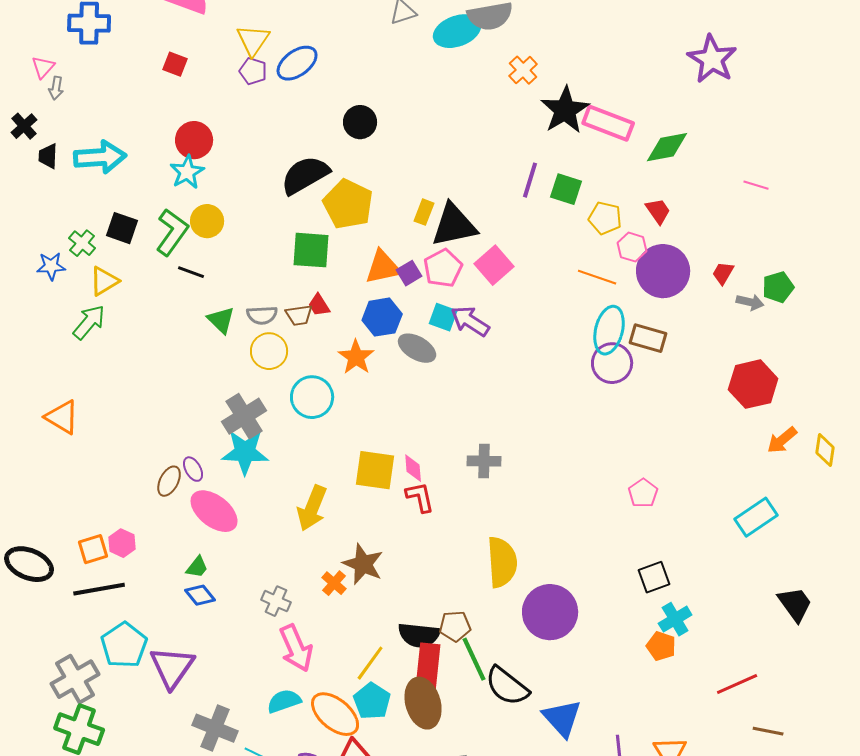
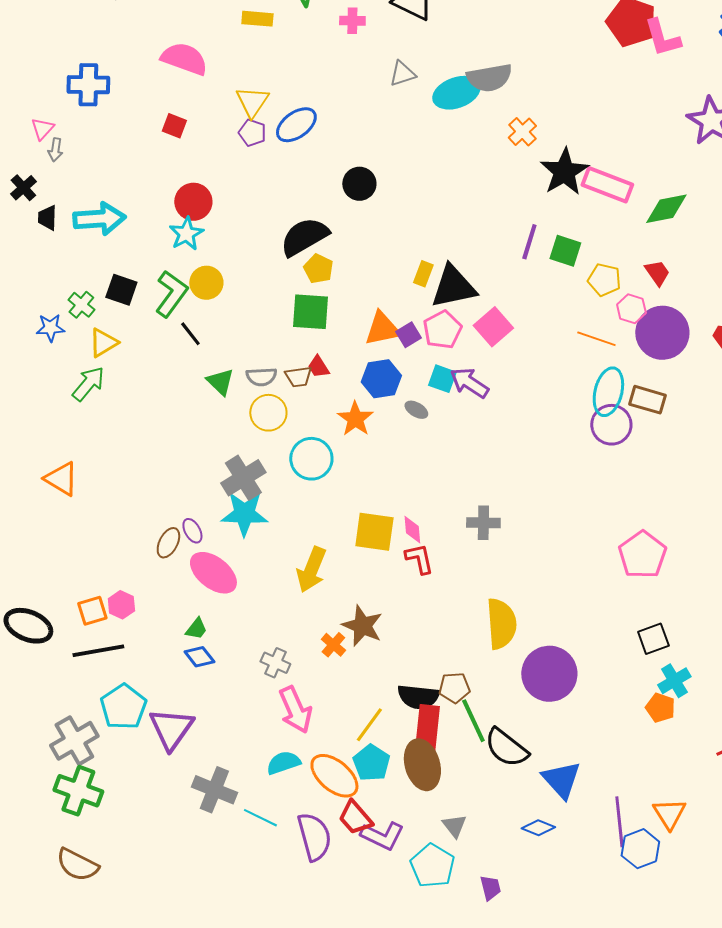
yellow pentagon: (348, 204) -> (318, 269), moved, size x0.6
black line: (191, 272) -> (190, 334), turned 32
gray ellipse: (417, 348) -> (416, 410), size x0.6
pink pentagon: (643, 493) -> (642, 555), size x1.6

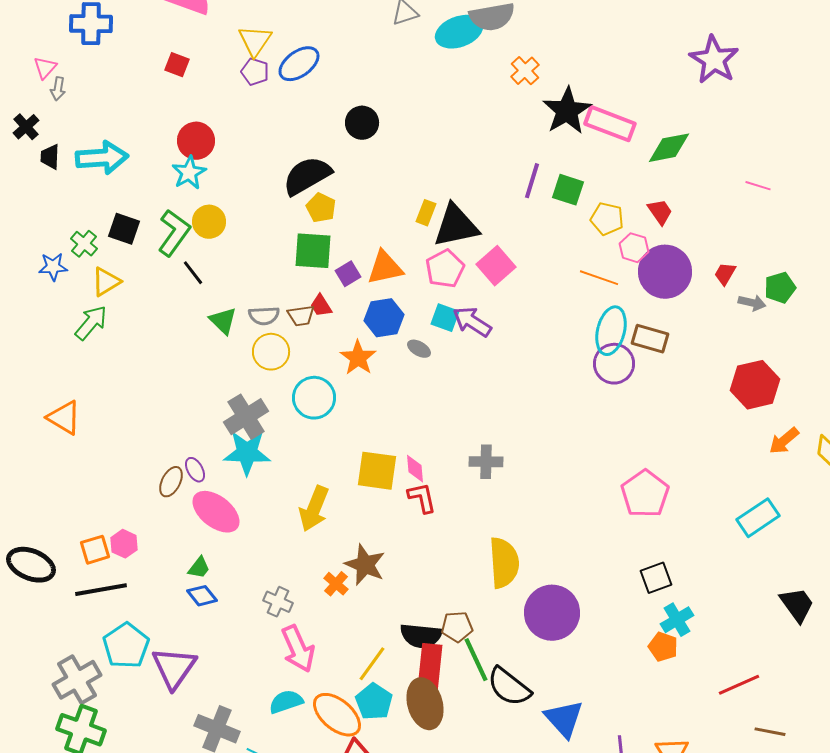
purple square: (408, 335) -> (348, 274), moved

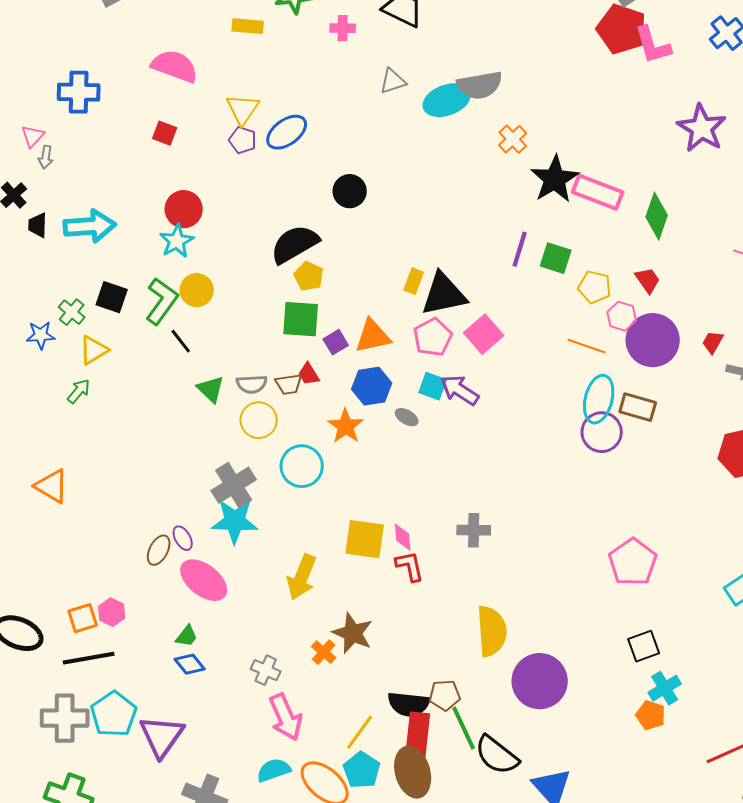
green diamond: (669, 148) -> (657, 216), turned -60
green arrow: (91, 323) -> (79, 391), size x0.7
gray cross: (77, 680) -> (65, 718), moved, turned 30

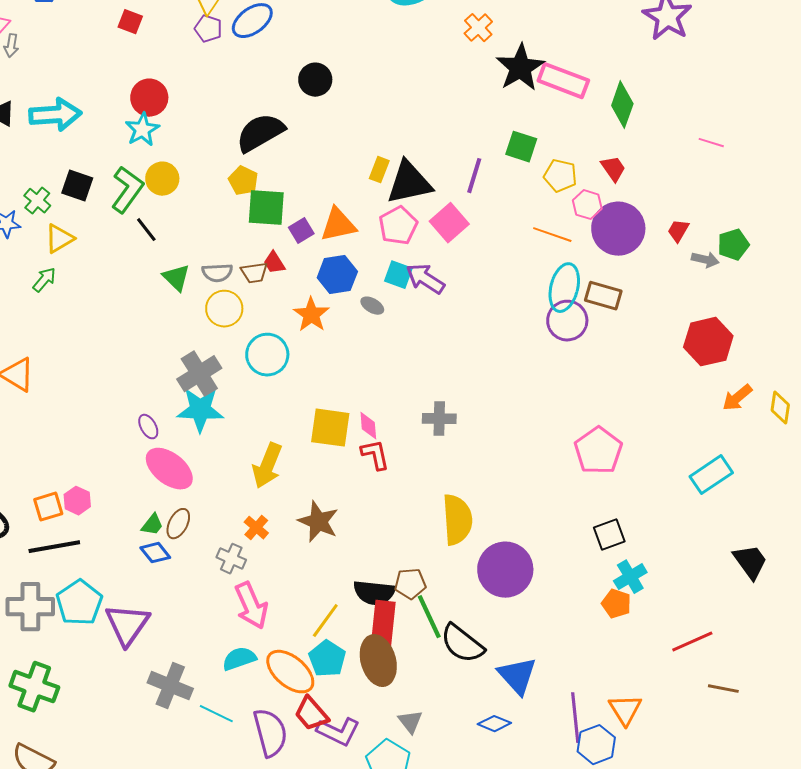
purple line: (520, 249) -> (474, 176), moved
yellow pentagon: (309, 276) -> (243, 181), moved
brown ellipse: (159, 550) -> (178, 524), moved
orange cross: (324, 652) -> (256, 528), moved

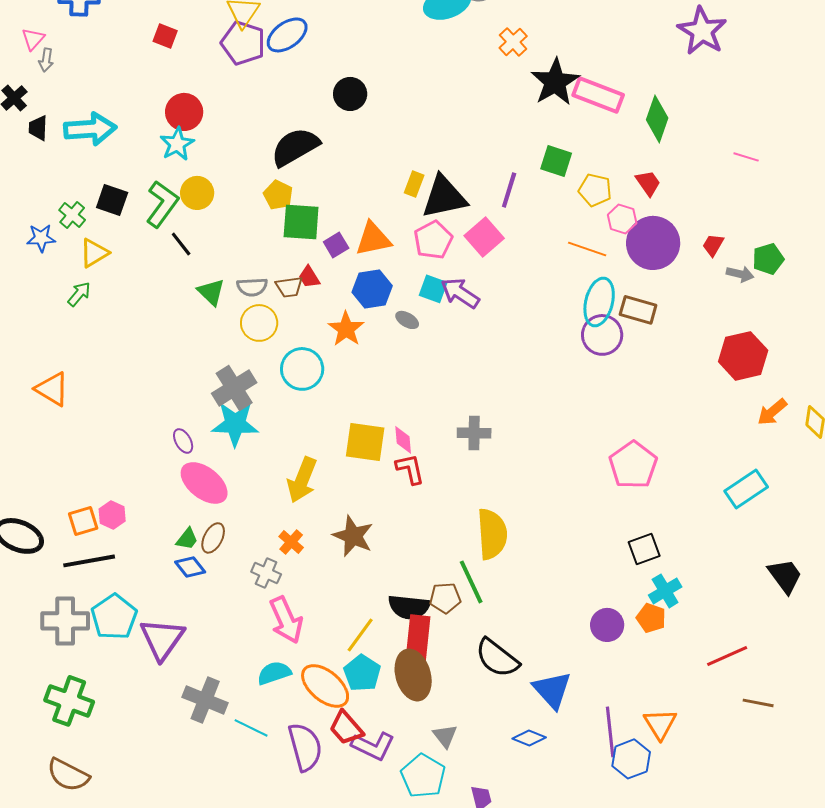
purple pentagon: (208, 29) -> (243, 43), size x1.6
purple circle: (505, 570) -> (607, 625), moved, size x0.6
green line: (429, 617) -> (471, 582), moved

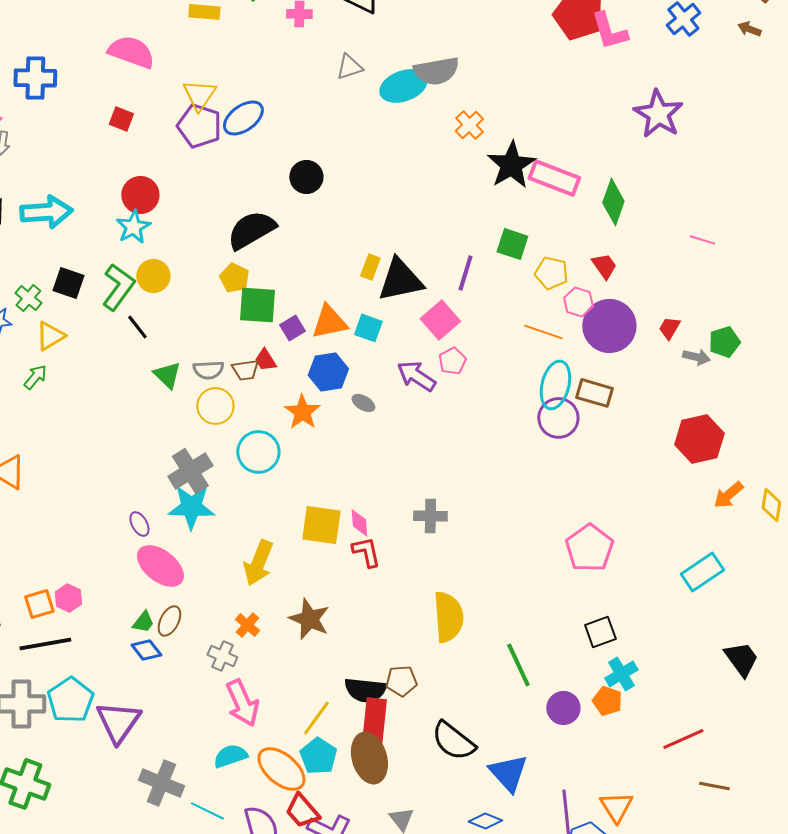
pink pentagon: (433, 240) -> (452, 361), moved, size x0.7
cyan square: (433, 289) -> (368, 328), moved
green line: (471, 582) -> (518, 665), moved

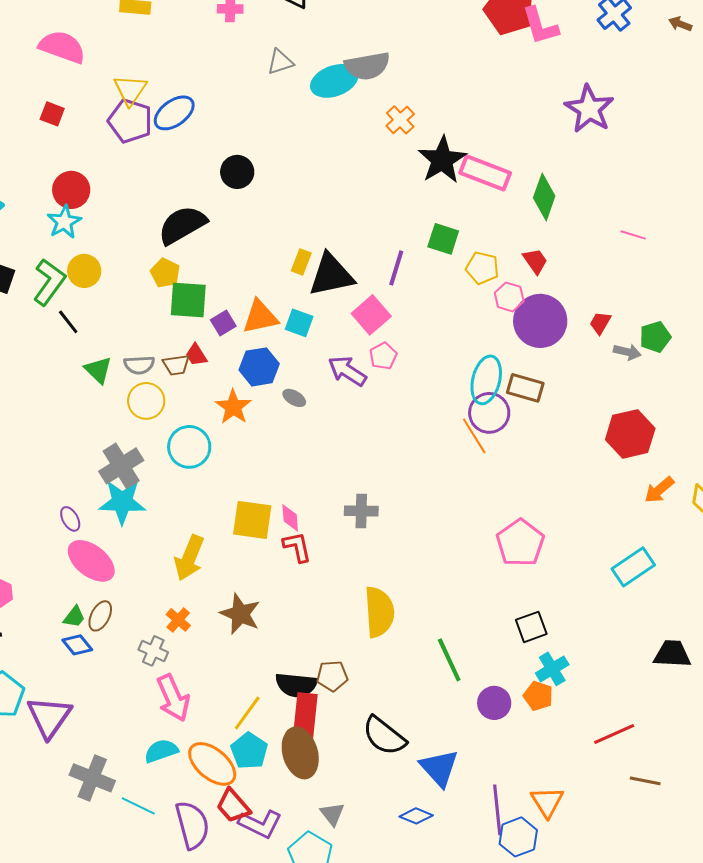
orange line: (543, 332) -> (474, 436), moved, turned 39
black trapezoid: (741, 659) -> (672, 654), turned -51

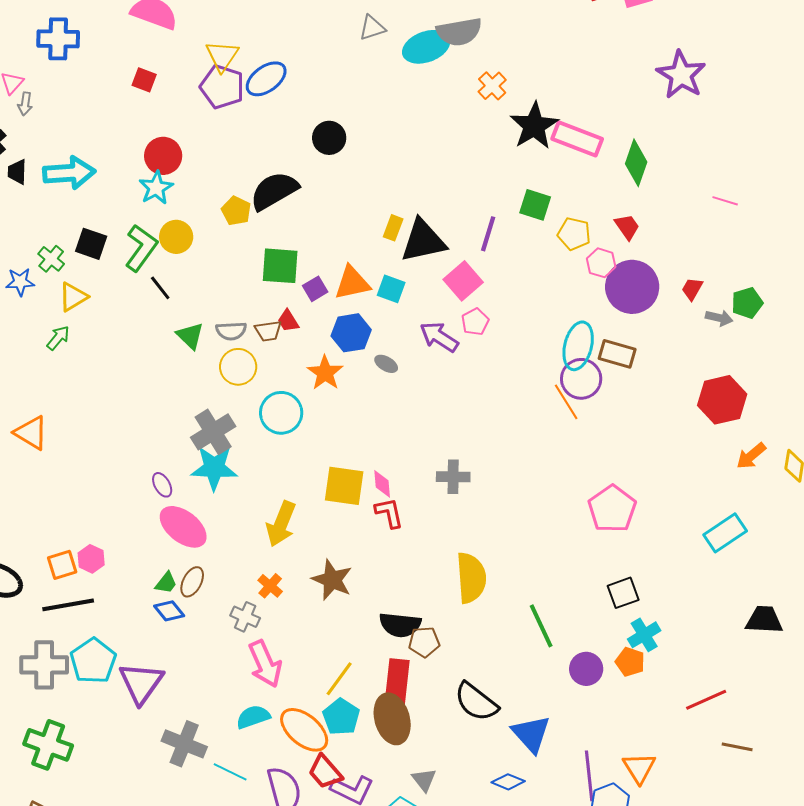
yellow pentagon: (165, 273) -> (236, 211), moved
black semicircle: (296, 685) -> (400, 625), moved

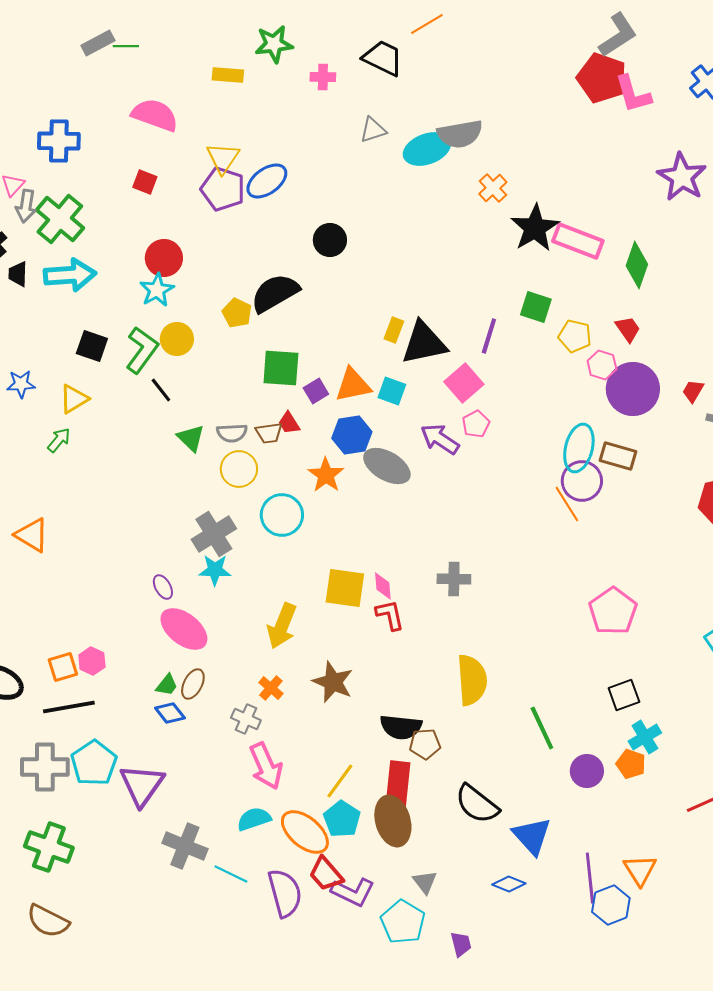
gray arrow: (25, 104) -> (26, 206), size x1.4
green cross: (51, 259) -> (60, 219), moved, size x1.8
gray ellipse: (386, 364) -> (387, 466), size x2.0
cyan star: (214, 468) -> (215, 570), size x0.7

